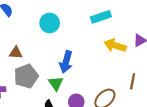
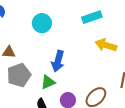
green triangle: (56, 83) -> (48, 82), turned 42

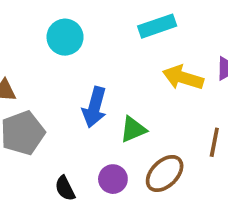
green triangle: (48, 82) -> (133, 129), moved

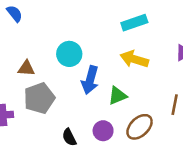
cyan circle: (65, 37) -> (69, 54), moved
yellow arrow: (183, 78) -> (134, 59), moved

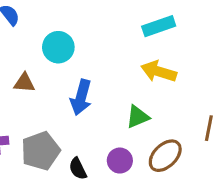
cyan circle: (69, 54) -> (58, 47), moved
blue arrow: (90, 80) -> (81, 97), moved
gray pentagon: (39, 98) -> (41, 151), moved

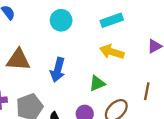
cyan circle: (58, 47) -> (61, 20), moved
brown triangle: (24, 83) -> (18, 60), size x1.6

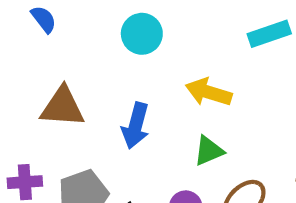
cyan rectangle: (112, 20) -> (269, 34), moved
yellow arrow: (112, 52) -> (209, 92), moved

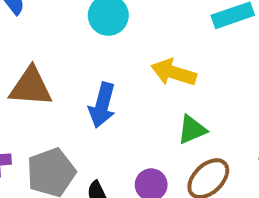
green triangle: (209, 151) -> (192, 130), moved

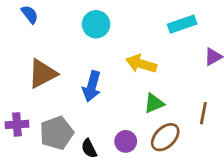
brown triangle: (31, 87) -> (42, 74), turned -32

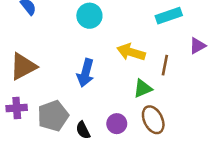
brown triangle: (42, 74) -> (23, 66), moved
brown line: (203, 113) -> (165, 65), moved
brown ellipse: (165, 137) -> (153, 120), turned -72

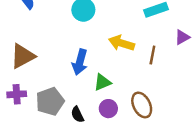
green triangle: (143, 89) -> (102, 82), moved

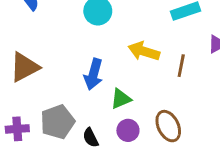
purple cross: (17, 94) -> (17, 129), moved

